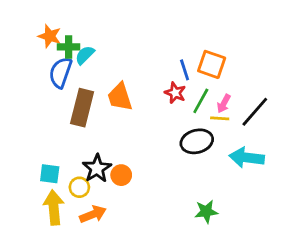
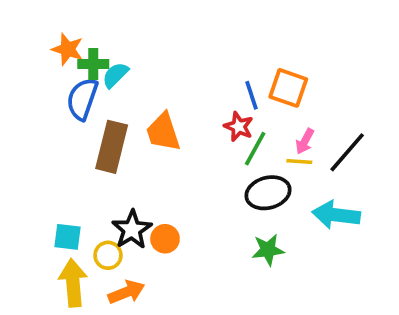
green line: (201, 101) -> (255, 149), moved
green star: (206, 212) -> (268, 250), moved

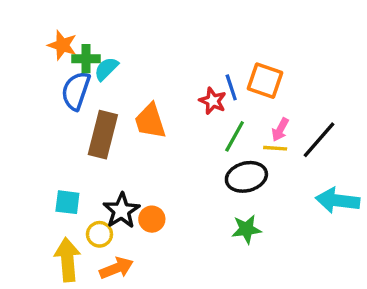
red star: (239, 127) -> (213, 101), moved
cyan arrow: (336, 215) -> (338, 201), moved
cyan square: (68, 237) -> (67, 202), moved

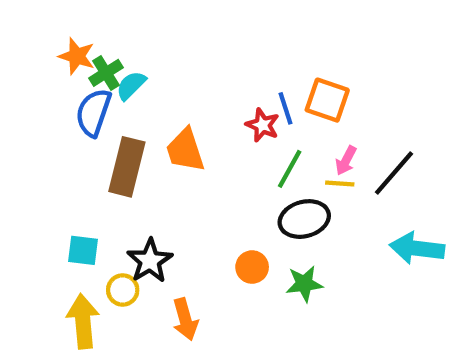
green cross: (86, 59) -> (106, 73), turned -32
orange circle: (152, 219) -> (252, 267), moved
orange arrow: (116, 268) -> (185, 319), moved, turned 96

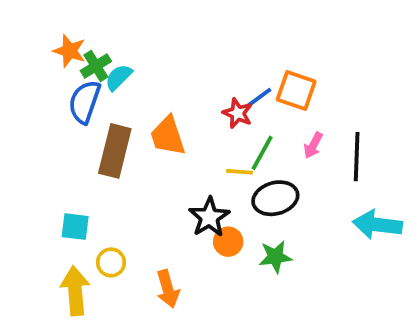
blue line: (285, 108) -> (258, 98), turned 72
black line: (394, 173) -> (357, 157), turned -39
yellow line: (340, 184) -> (239, 172), moved
black star: (150, 261) -> (209, 217), moved

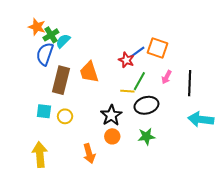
cyan square: (75, 227) -> (44, 111), moved
orange circle: (228, 242) -> (112, 136), moved
yellow circle: (111, 262) -> (65, 116), moved

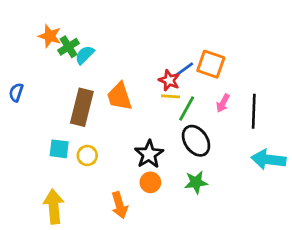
blue semicircle: (45, 54) -> (16, 92), moved, size x0.6
yellow line: (127, 91) -> (171, 96), moved
black ellipse: (146, 105) -> (196, 141), turned 70

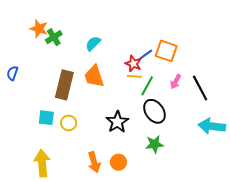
cyan semicircle: (85, 55) -> (93, 43), moved
black line: (254, 111) -> (200, 88), turned -30
orange circle: (150, 182) -> (118, 162), moved

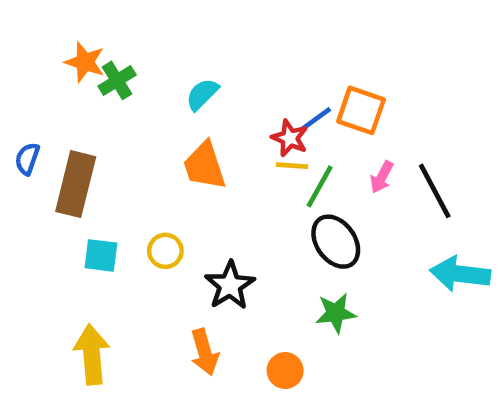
brown rectangle: (64, 85) -> (76, 184), moved
black star: (117, 122) -> (230, 285), moved
yellow circle: (69, 123) -> (165, 251), moved
orange circle: (118, 162) -> (285, 371), moved

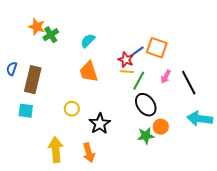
cyan square: (101, 255) -> (26, 111), moved
yellow arrow: (92, 354) -> (56, 150), moved
orange circle: (285, 371) -> (161, 127), moved

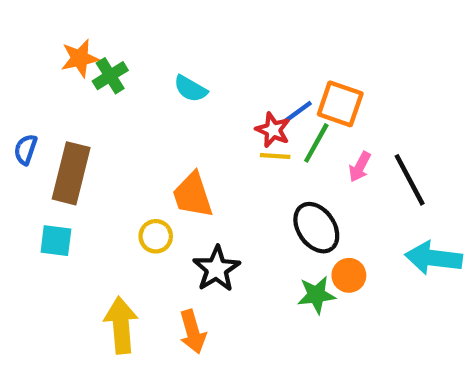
orange star: (37, 27) -> (80, 58), turned -30
cyan semicircle: (88, 41) -> (190, 89), turned -105
orange trapezoid: (89, 72) -> (193, 195), moved
green line: (139, 81) -> (316, 143), moved

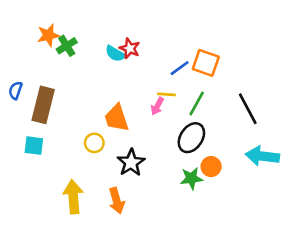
red star: (273, 130) -> (130, 48), moved
green line: (316, 143) -> (197, 104), moved
pink arrow: (360, 167) -> (157, 106), moved
black ellipse: (316, 228) -> (191, 138), turned 68

